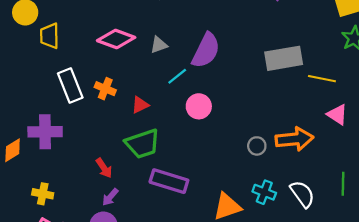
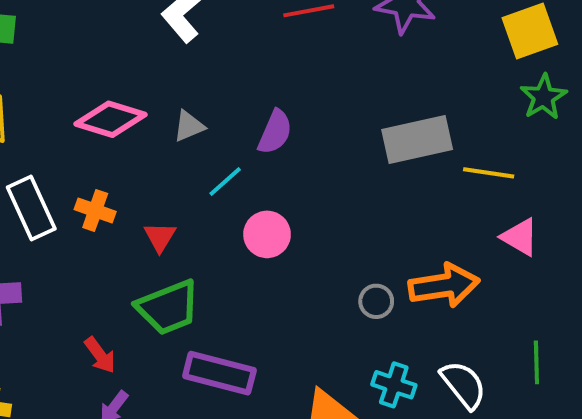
purple semicircle: (206, 50) -> (275, 132), size x0.7
red triangle: (140, 105) -> (160, 237), turned -30

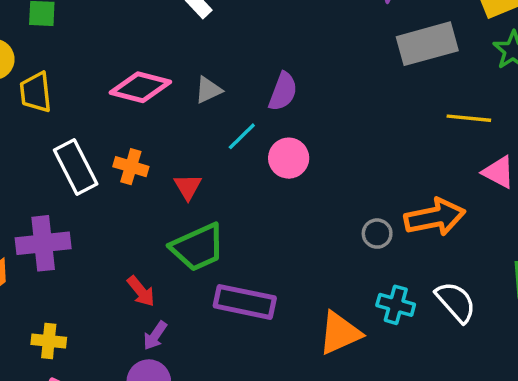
gray rectangle: (417, 139) -> (427, 44), moved
pink circle: (267, 234) -> (289, 158), moved

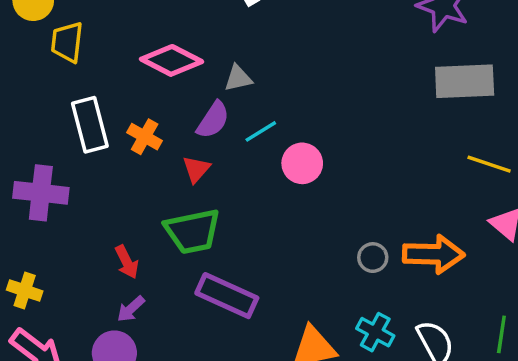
purple semicircle: (283, 92) -> (213, 120), moved

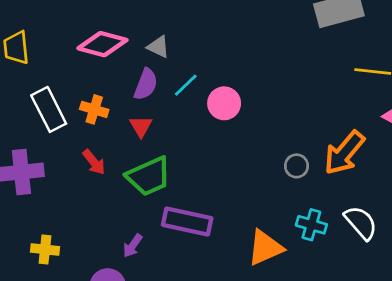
gray triangle: (238, 78) -> (158, 47), turned 50
orange arrow: (434, 254) -> (344, 153), turned 141
red arrow: (127, 262) -> (94, 162), moved
yellow cross: (25, 291) -> (45, 249), moved
purple arrow: (131, 309) -> (133, 246), moved

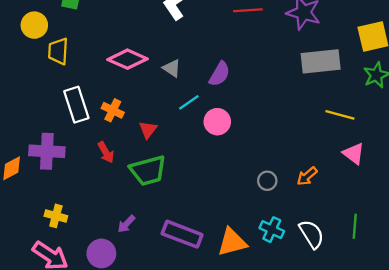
purple semicircle: (146, 84) -> (220, 74), moved
orange arrow: (344, 153) -> (307, 176), size x0.6
purple rectangle: (187, 221) -> (182, 234), moved

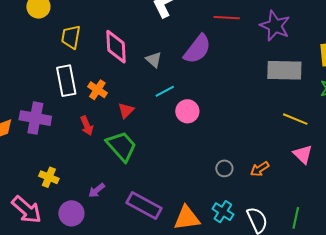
yellow trapezoid: (58, 51) -> (71, 37), moved
pink diamond: (128, 59) -> (116, 47), turned 56
purple semicircle: (220, 74) -> (197, 49), moved, size x1.4
green trapezoid: (148, 171) -> (121, 146), turned -124
yellow cross: (56, 216) -> (49, 177), moved

